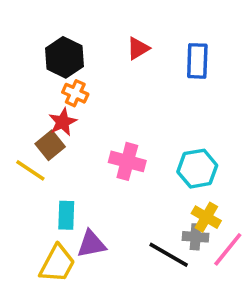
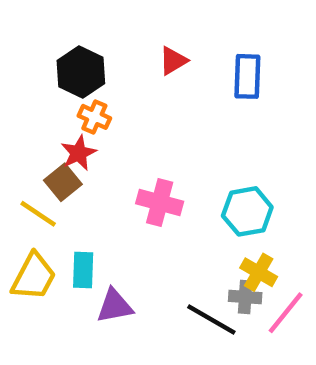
yellow trapezoid: (57, 264) -> (34, 277), moved

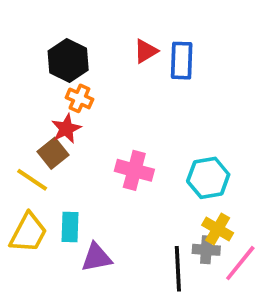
blue rectangle: (247, 76) -> (182, 61), moved
black line: (211, 319) -> (178, 269), turned 57

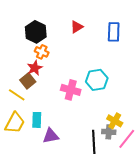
blue rectangle: (182, 61) -> (114, 32), moved
cyan hexagon: (208, 178) -> (97, 80), moved

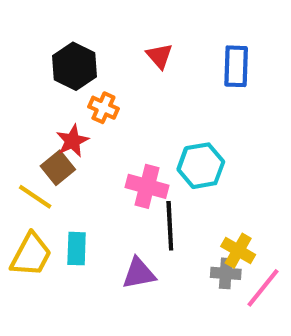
red triangle: (77, 27) -> (159, 56), turned -40
orange cross: (42, 52) -> (103, 108), moved
purple triangle: (51, 136) -> (139, 273), moved
black line: (94, 142) -> (170, 226), moved

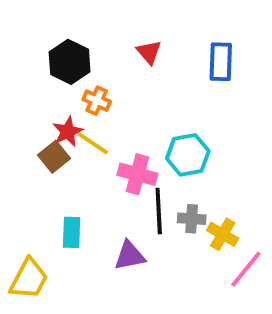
yellow line: (35, 197) -> (93, 143), moved
yellow trapezoid: (31, 255) -> (29, 279), moved
gray cross: (226, 273) -> (192, 219), moved

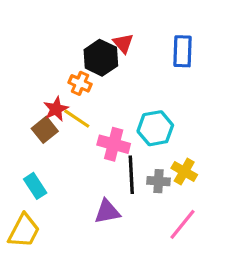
black hexagon: (70, 62) -> (101, 58), moved
cyan rectangle: (72, 232) -> (35, 186), moved, turned -35
yellow cross: (223, 234) -> (184, 171), moved
pink line: (246, 269) -> (183, 224), moved

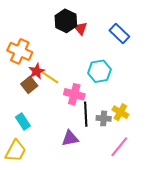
blue rectangle: (183, 51) -> (119, 34), turned -48
black hexagon: (101, 58) -> (66, 21), moved
orange cross: (80, 83) -> (20, 51), moved, size x1.6
cyan hexagon: (155, 128) -> (99, 71), moved

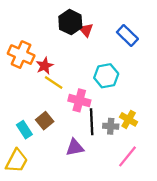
red star: (37, 71) -> (45, 66), moved
brown square: (29, 85) -> (45, 121), moved

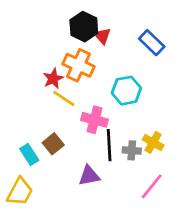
orange cross: (21, 55) -> (78, 65), moved

